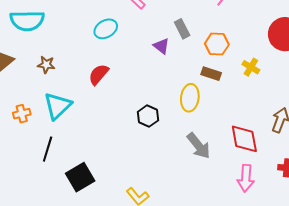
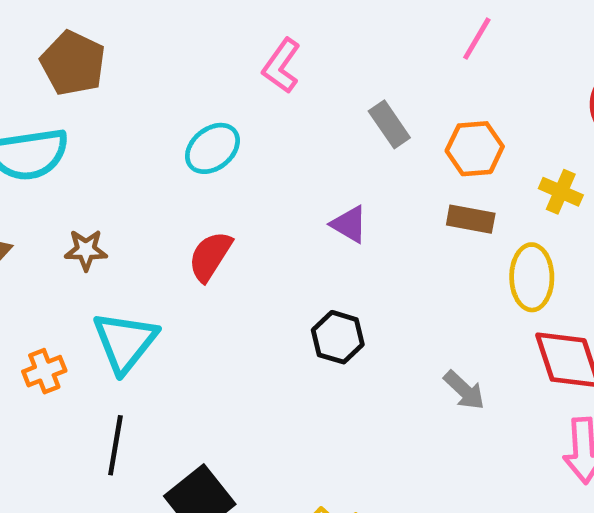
purple triangle: (161, 46) -> (349, 224), moved
yellow ellipse: (190, 98) -> (532, 277), moved
gray arrow: (199, 146) -> (464, 390), size x0.7

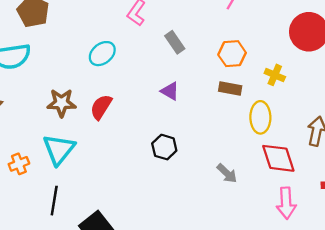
gray rectangle: (389, 124) -> (175, 42), moved
brown star: (86, 250) -> (61, 103), moved, size x1.4

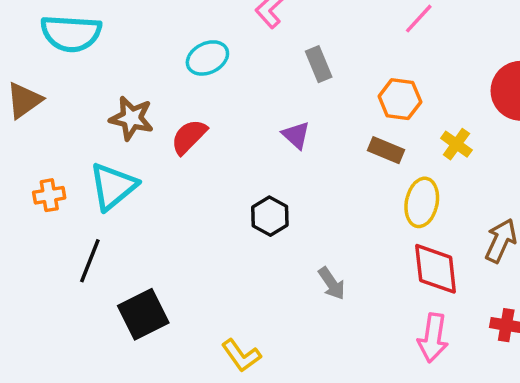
gray arrow: (227, 173) -> (332, 283), moved

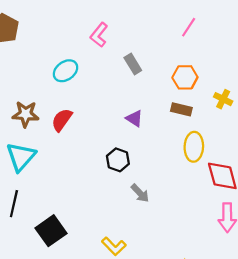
purple triangle: (296, 135) -> (134, 118), moved
yellow ellipse: (422, 202) -> (194, 147), moved
gray arrow: (332, 283) -> (140, 193), moved

